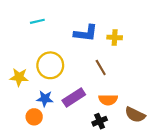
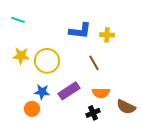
cyan line: (37, 21) -> (18, 20), moved, turned 32
yellow star: (19, 77) -> (21, 56), moved

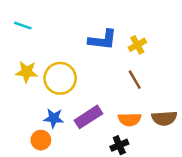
yellow cross: (107, 35) -> (137, 45), turned -32
brown line: (94, 63) -> (135, 80), moved
brown semicircle: (126, 107) -> (164, 118), moved, turned -30

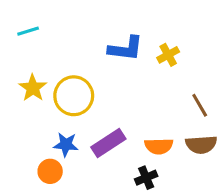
cyan line: (23, 26) -> (28, 31), turned -36
yellow star: (27, 72) -> (33, 88), turned 30
brown line: (135, 80) -> (200, 105), moved

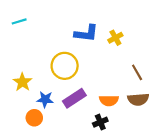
yellow star: (33, 88) -> (22, 82), moved
yellow circle: (74, 96) -> (65, 66), moved

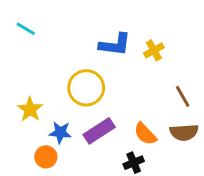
cyan line: (19, 21) -> (26, 29), turned 48
orange semicircle: (109, 100) -> (145, 134), turned 48

